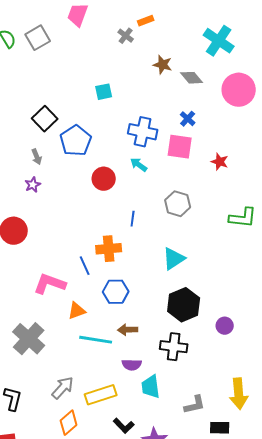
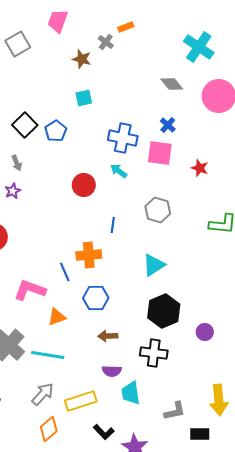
brown star: (163, 65) -> (82, 59), moved
blue pentagon: (76, 141) -> (56, 131), moved, size x0.7
cyan line: (96, 340) -> (48, 355), moved

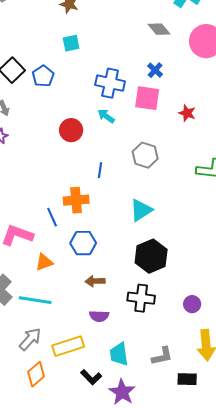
purple circle: (205, 332) -> (192, 304), moved
cyan trapezoid: (131, 393) -> (119, 354), moved

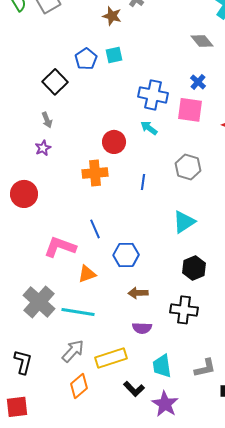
blue pentagon: (43, 76) -> (86, 59), moved
orange cross: (76, 200) -> (95, 173), moved
black hexagon: (151, 256) -> (194, 268), size x0.7

